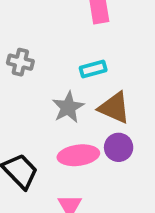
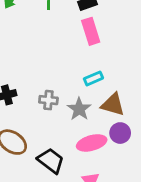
gray cross: (20, 62) -> (48, 100), moved

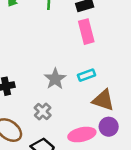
gray cross: (48, 100) -> (43, 112), moved, turned 35
gray star: (79, 109) -> (55, 79), moved

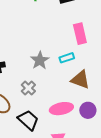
pink rectangle: (86, 32) -> (80, 34), moved
purple circle: (109, 127) -> (88, 110), moved

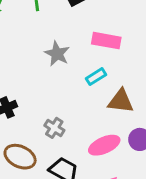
pink rectangle: (80, 34) -> (106, 41), turned -54
gray star: (40, 60) -> (57, 54), moved

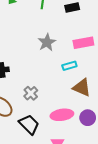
pink rectangle: (106, 41) -> (83, 43), turned -36

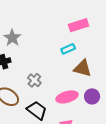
gray star: (47, 42) -> (12, 38), moved

